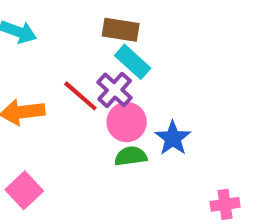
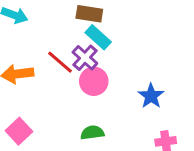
blue star: (173, 138) -> (151, 96), moved
green semicircle: (131, 156) -> (92, 133), moved

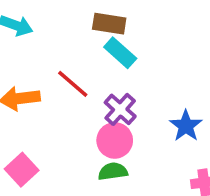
purple cross: (85, 58) -> (120, 109), moved
pink circle: (94, 81) -> (115, 140), moved

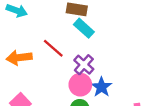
blue star: (186, 126) -> (101, 87), moved

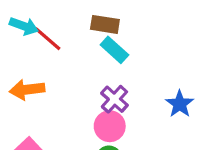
red line: (53, 48) -> (48, 39), moved
blue star: (101, 87) -> (180, 104), moved

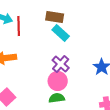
red line: (48, 39) -> (19, 26), turned 48

